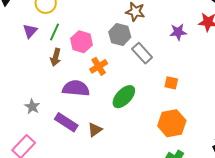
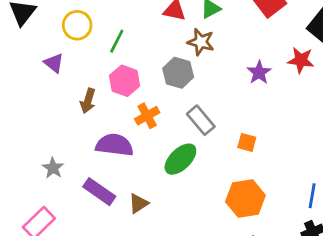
purple triangle: (30, 31) -> (54, 63), turned -35
green line: (55, 32) -> (117, 41), moved
purple star: (178, 32) -> (259, 72), turned -30
gray rectangle: (142, 53) -> (201, 120), moved

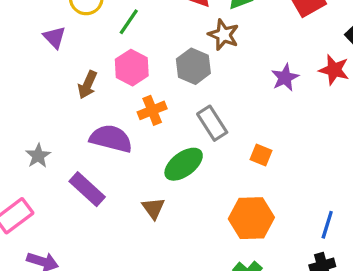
brown triangle: (138, 203) -> (153, 208), moved, turned -40

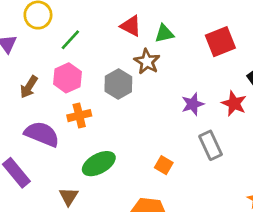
gray rectangle: (212, 123) -> (211, 145), moved

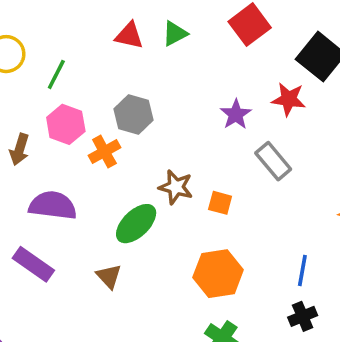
brown star: (147, 62) -> (176, 187), moved
orange cross: (79, 116) -> (104, 152), moved

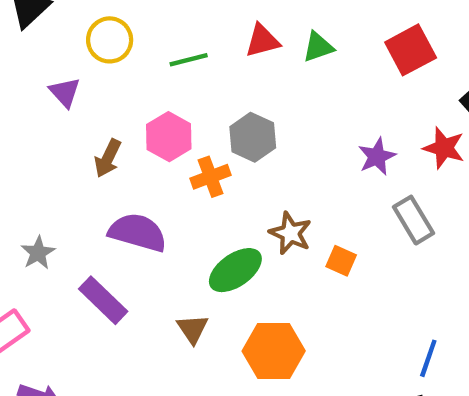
red triangle: (129, 36) -> (262, 41), turned -36
green line: (56, 74) -> (189, 60), moved, turned 40
orange hexagon: (218, 274) -> (274, 351), moved

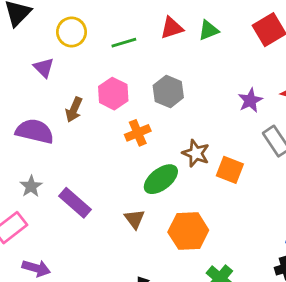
orange cross: (210, 177) -> (138, 133), moved
purple semicircle: (138, 232) -> (35, 131), moved
gray star: (38, 253) -> (31, 186), moved
orange square: (341, 261) -> (230, 170), size x1.4

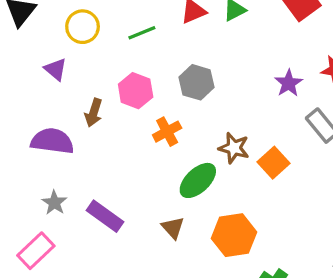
orange square: (230, 170) -> (274, 163), turned 32

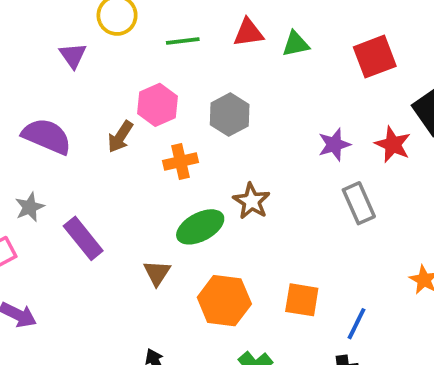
brown arrow: (94, 113) -> (120, 137), moved
orange square: (274, 163) -> (302, 300), moved, turned 36

